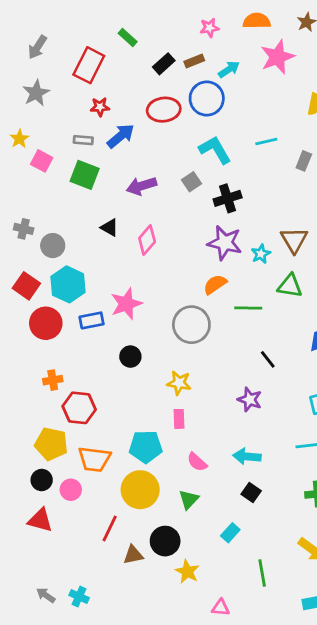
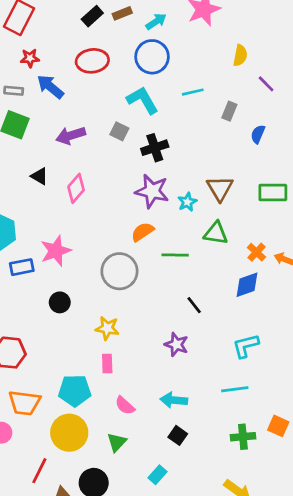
blue circle: (207, 98) -> (152, 57), moved
blue arrow: (121, 136) -> (50, 87), turned -100
gray square: (191, 182) -> (119, 131), turned -30

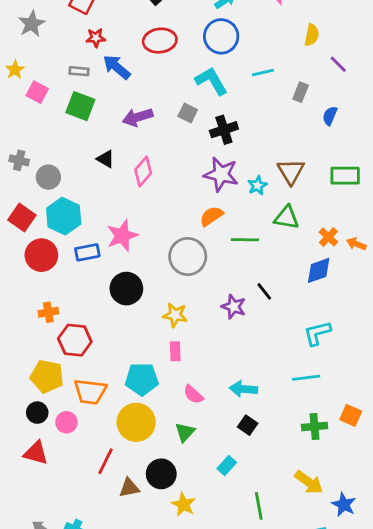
black circle: (60, 302) -> (126, 289), size x1.5
purple star: (176, 344) -> (234, 307), moved

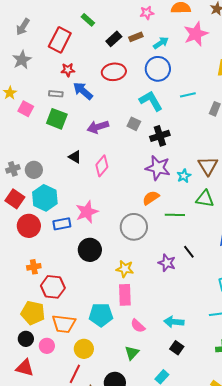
gray cross: (19, 160) -> (13, 169), moved, turned -32
pink rectangle: (175, 351) -> (125, 295), size x1.5
yellow circle: (136, 422) -> (84, 349), moved, size x0.7

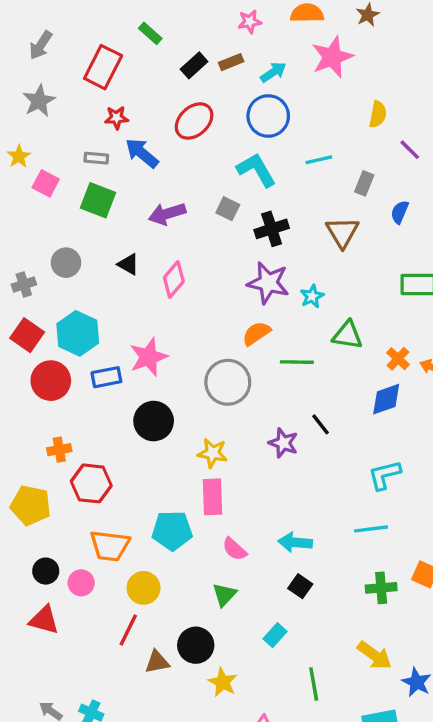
red ellipse: (114, 72) -> (194, 121), turned -35
brown triangle: (208, 166) -> (342, 232), moved
gray circle: (34, 170) -> (66, 263), moved
yellow pentagon: (33, 313) -> (31, 505), moved

